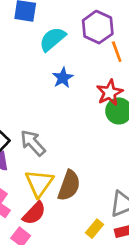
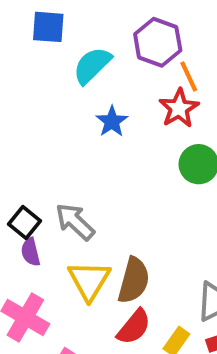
red star: (110, 93) -> (179, 108), moved
red semicircle: (34, 213) -> (134, 327), moved

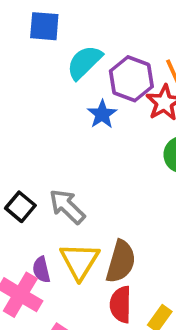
purple hexagon: (158, 42) -> (131, 79), moved
purple semicircle: (31, 252) -> (41, 270), moved
red semicircle: (134, 327) -> (121, 305), turned 141

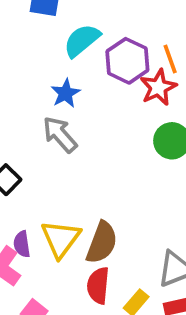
blue star: (102, 114) -> (66, 93), moved
gray arrow: (67, 207) -> (60, 135), moved

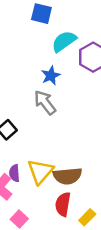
brown semicircle: (102, 243) -> (67, 176), turned 60

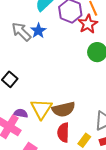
gray arrow: (45, 102) -> (21, 32), moved
purple semicircle: (14, 173) -> (21, 113), turned 112

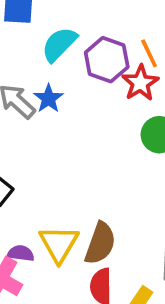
brown semicircle: (64, 109) -> (100, 243), turned -55

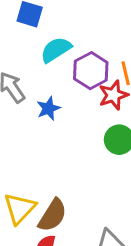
blue star: (48, 99) -> (48, 108), moved

